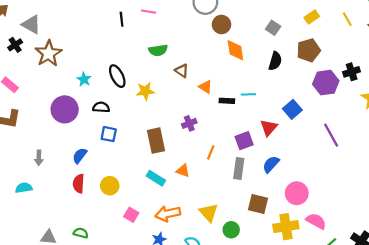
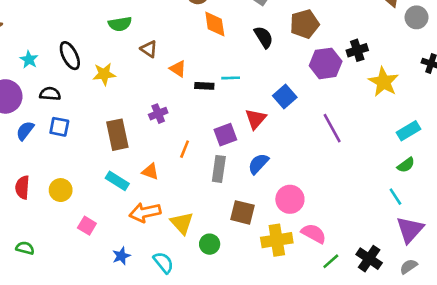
black semicircle: (275, 61) -> (264, 37), turned -48
blue semicircle: (80, 156) -> (25, 131), moved
orange arrow: (168, 214) -> (145, 212), moved

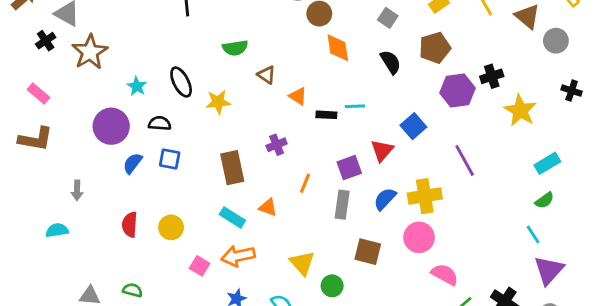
orange arrow: (145, 212) -> (238, 256), moved
yellow cross: (277, 240) -> (425, 196), moved

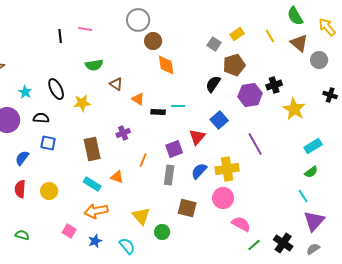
gray square: (388, 18) -> (214, 44), moved
black semicircle: (391, 62) -> (213, 84), moved, turned -114
blue semicircle: (133, 163) -> (22, 158), moved
pink square: (200, 266) -> (69, 231), moved

